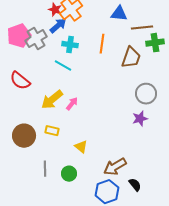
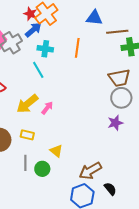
brown trapezoid: (131, 58) -> (119, 78), moved, turned 60
cyan line: (63, 66) -> (38, 70), turned 30
gray line: (45, 169) -> (25, 163), moved
green circle: (69, 174) -> (42, 169), moved

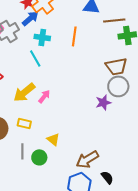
purple star: (115, 123) -> (103, 102), moved

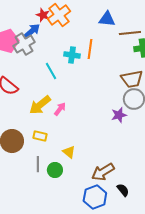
blue arrow: (30, 18) -> (32, 31), moved
cyan cross: (42, 37) -> (72, 55), moved

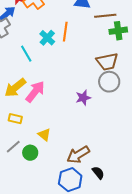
cyan cross: (72, 55) -> (47, 38), turned 35
pink arrow: (60, 109) -> (35, 92), size x1.6
purple star: (119, 115) -> (83, 98), moved
gray line: (38, 164) -> (13, 147), turned 49

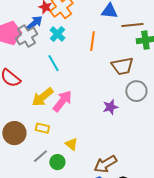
cyan cross: (47, 38) -> (57, 34), moved
brown trapezoid: (107, 62) -> (122, 66), moved

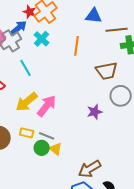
cyan line: (53, 63) -> (26, 68), moved
gray line: (40, 156) -> (47, 136), moved, turned 63
green circle: (57, 162) -> (42, 148), moved

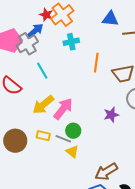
cyan cross: (42, 39) -> (71, 42), moved, turned 35
orange line: (77, 46) -> (96, 63), moved
green circle: (42, 148) -> (73, 131), moved

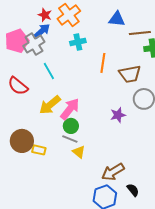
red star: (46, 15) -> (45, 15), moved
green circle: (73, 131) -> (71, 126), moved
yellow rectangle: (43, 136) -> (39, 150), moved

